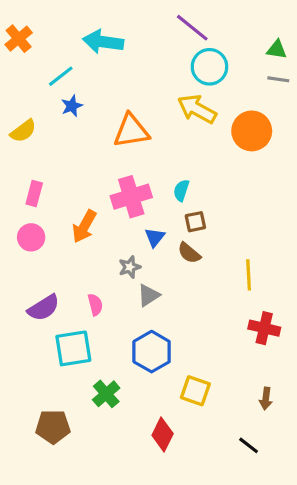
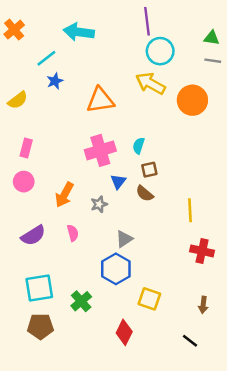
purple line: (192, 28) -> (147, 21), turned 44
orange arrow: (84, 226) -> (64, 195), moved
gray triangle: (148, 295) -> (124, 239), moved
cyan square: (73, 348) -> (39, 288), moved

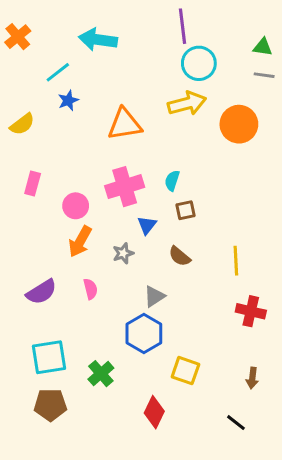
yellow arrow: (151, 83) -> (187, 103), turned 136
pink circle: (24, 182) -> (76, 206), moved
brown semicircle: (145, 194) -> (180, 256), moved

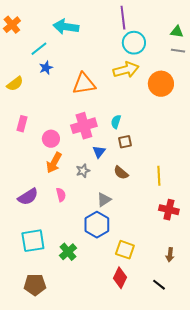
brown pentagon: (50, 405) -> (35, 285), moved
red diamond: (154, 412) -> (120, 278), moved

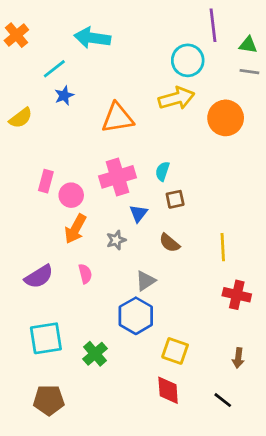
purple line: (123, 18) -> (213, 25), moved
pink rectangle: (22, 124) -> (46, 181), moved
red diamond: (120, 278) -> (168, 390), turned -30

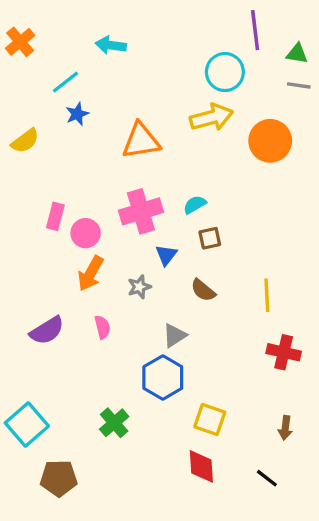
cyan arrow: (92, 38) -> (111, 45), size x0.7
cyan semicircle: (162, 171) -> (195, 205), turned 42
cyan square: (46, 338) -> (27, 424), moved, turned -32

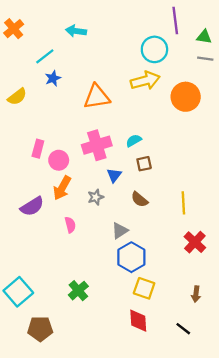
purple semicircle: (47, 331) -> (32, 206), moved
red cross: (284, 352) -> (195, 242), turned 30
blue hexagon: (163, 377) -> (131, 257), moved

